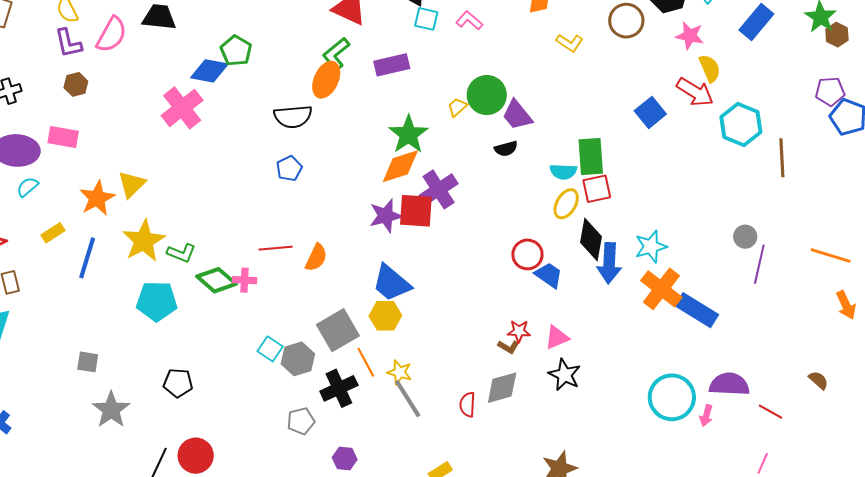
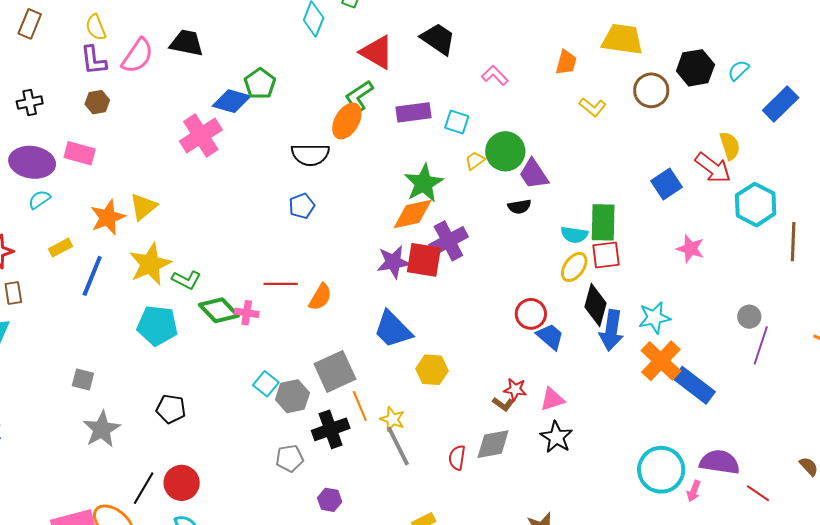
cyan square: (426, 19) -> (457, 122), moved
pink star: (690, 36) -> (690, 249), moved
yellow hexagon: (385, 316) -> (432, 370), moved

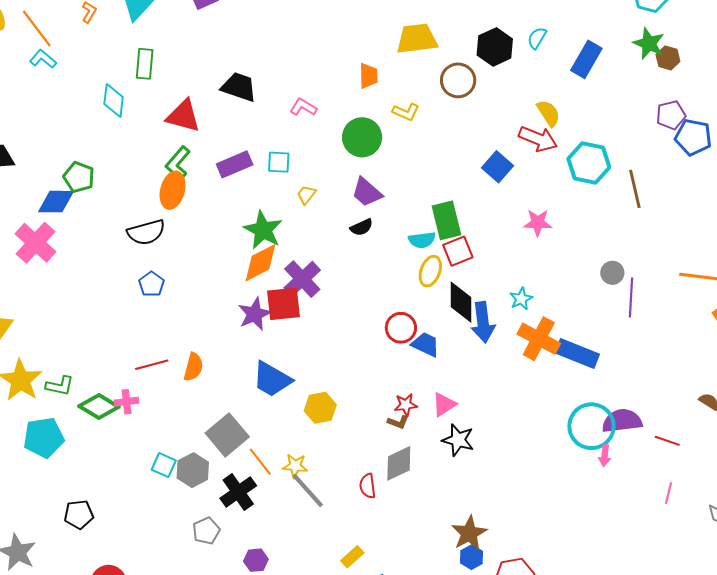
green circle: (505, 151) -> (362, 137), moved
cyan star: (654, 318) -> (521, 299), size x0.7
cyan circle: (661, 470) -> (591, 426), moved

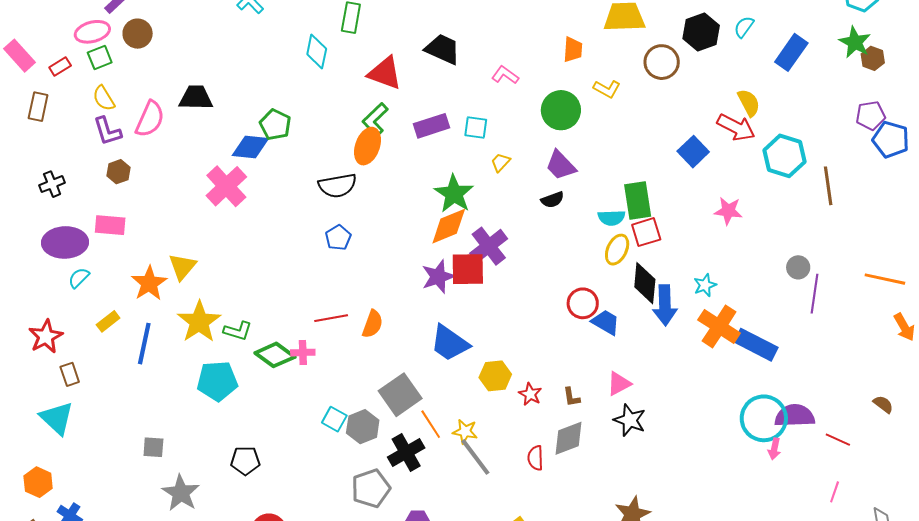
red star: (406, 405) -> (530, 394), moved, turned 30
brown L-shape: (398, 422) -> (571, 397), turned 55
gray pentagon: (206, 531) -> (371, 488), size x1.4

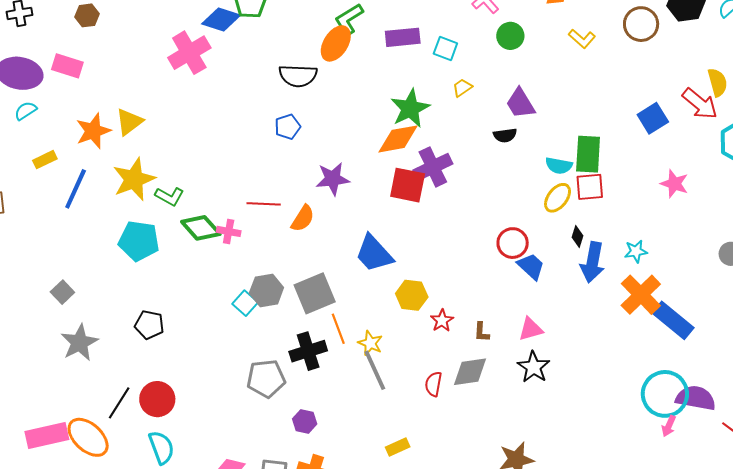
green circle: (561, 110) -> (510, 36), moved, size x0.7
purple star: (438, 277) -> (333, 179), moved
black diamond: (645, 283) -> (577, 237), size x0.5
gray hexagon: (363, 427) -> (266, 290), moved
gray square: (153, 447) -> (62, 292), turned 30

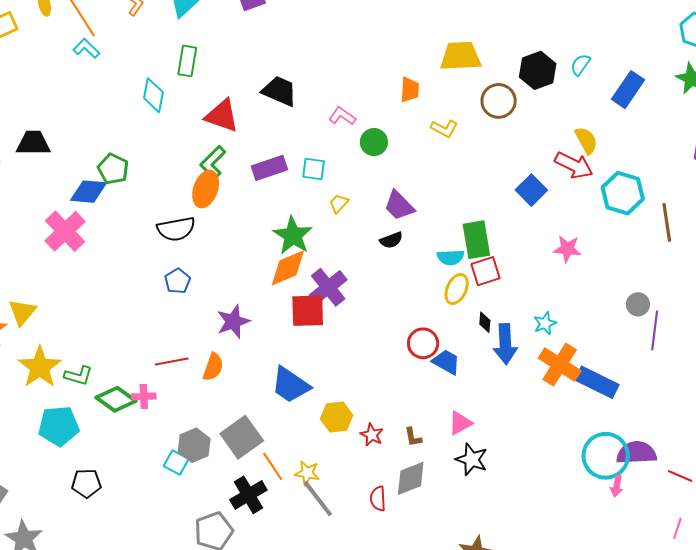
black pentagon: (149, 325) -> (86, 483), moved

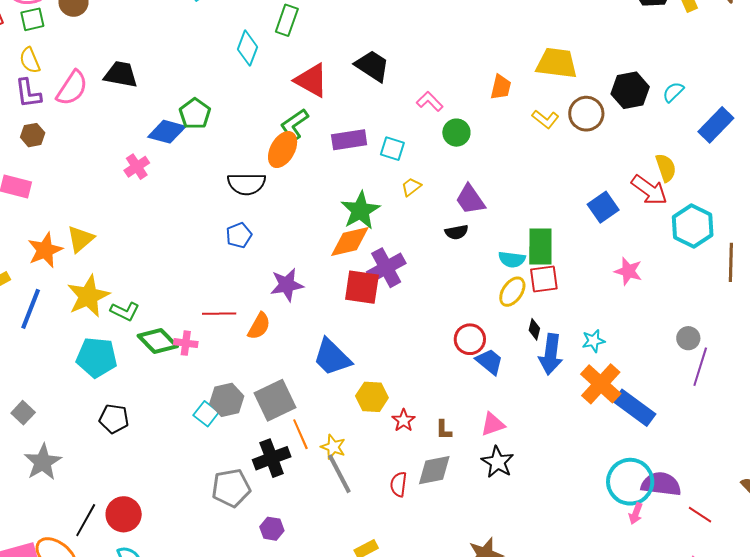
yellow L-shape: (444, 128) -> (545, 119), moved
pink cross: (65, 231) -> (137, 167), size x0.6

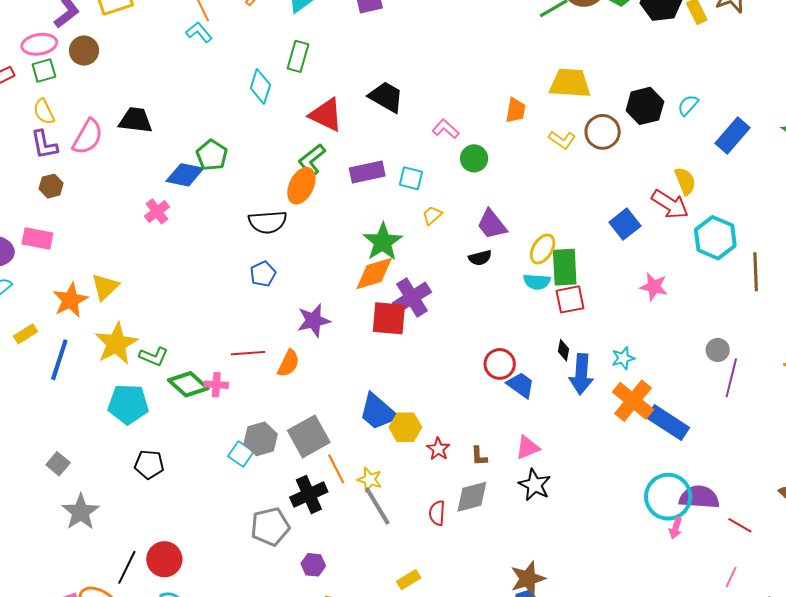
yellow ellipse: (512, 292) -> (543, 249), moved
blue trapezoid: (332, 357) -> (378, 412), moved

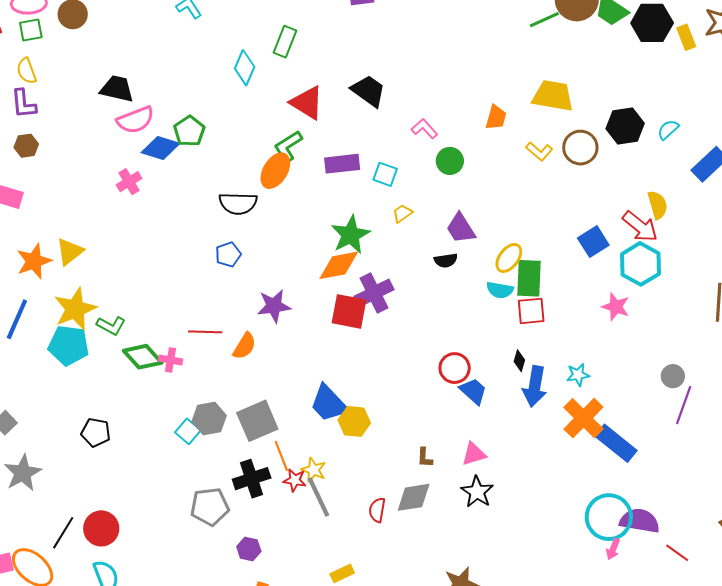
pink semicircle: (88, 137) -> (135, 120), moved, turned 33
cyan hexagon: (715, 238) -> (640, 264), moved
cyan pentagon: (128, 404) -> (69, 345), moved
red star: (438, 449) -> (295, 480), moved, turned -30

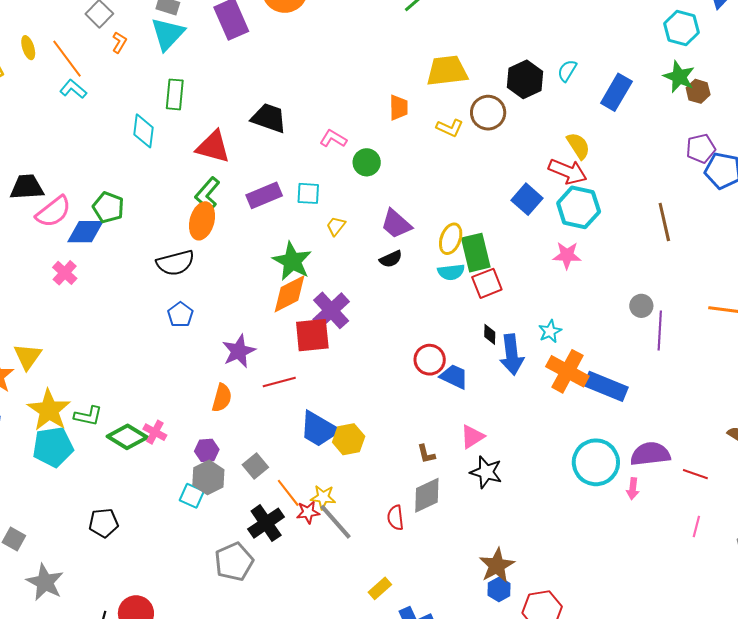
red line: (205, 332) -> (279, 382), moved
pink cross: (171, 360) -> (155, 432), turned 35
gray square: (257, 421) -> (255, 466), size x0.6
cyan circle: (609, 517) -> (596, 462), moved
purple hexagon: (249, 549) -> (207, 450), moved

